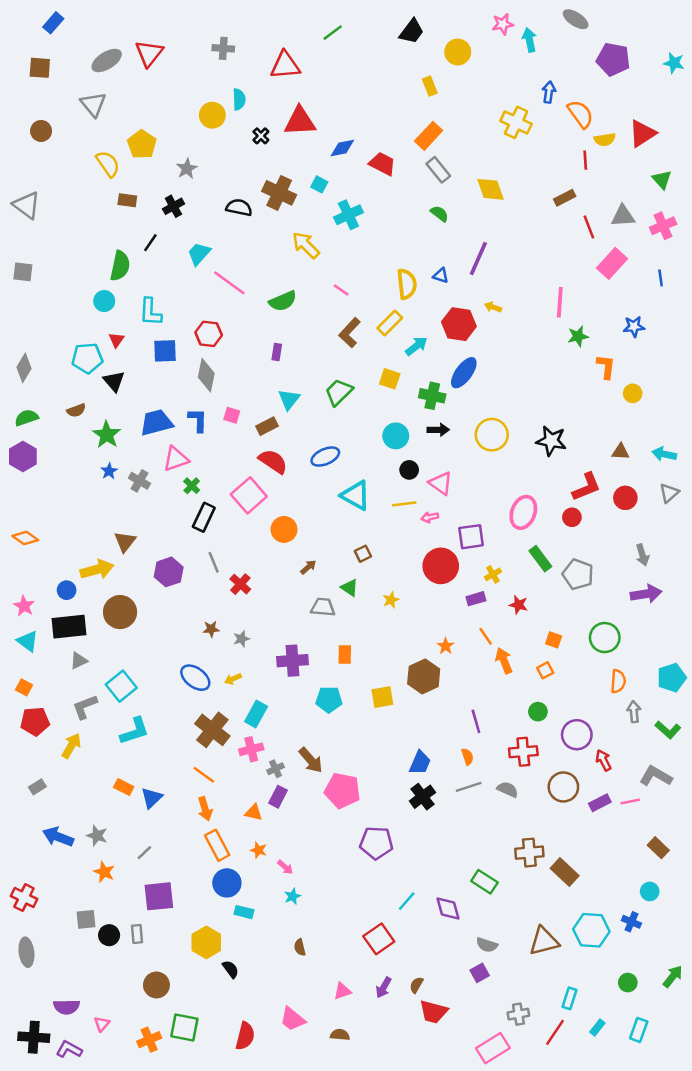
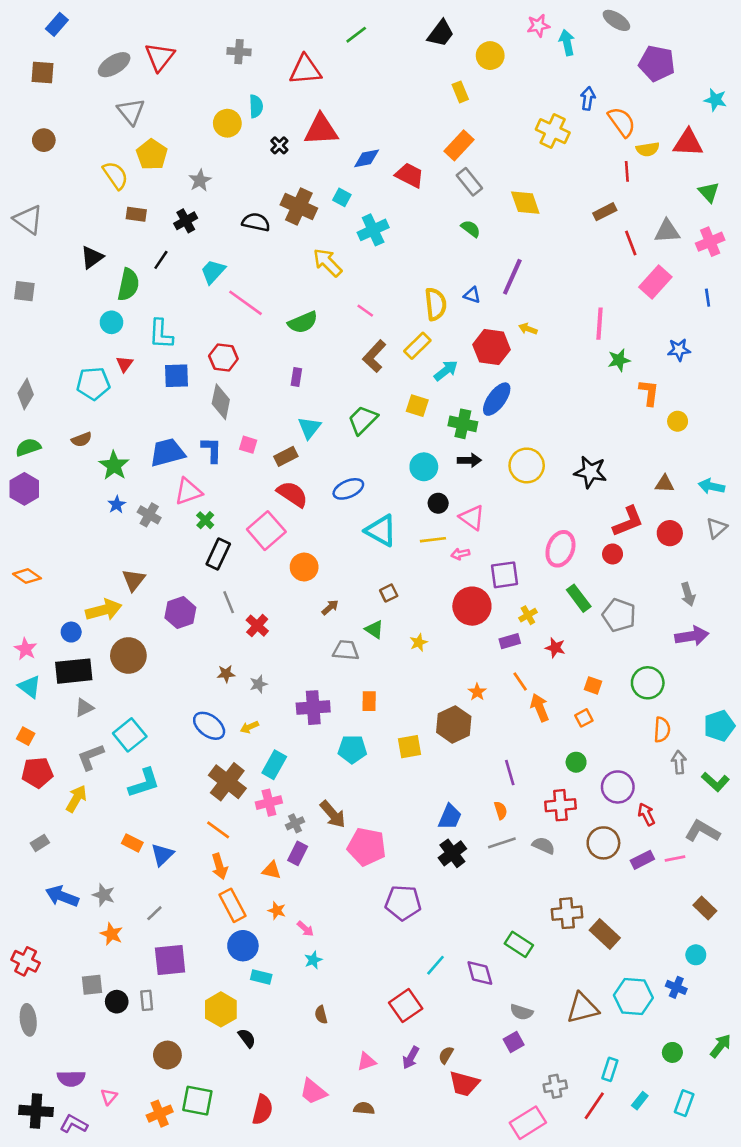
cyan star: (674, 63) -> (715, 100), moved
gray triangle: (93, 104) -> (131, 112), moved
red triangle: (642, 133) -> (688, 143), turned 36
black triangle: (114, 381) -> (92, 257), moved, turned 35

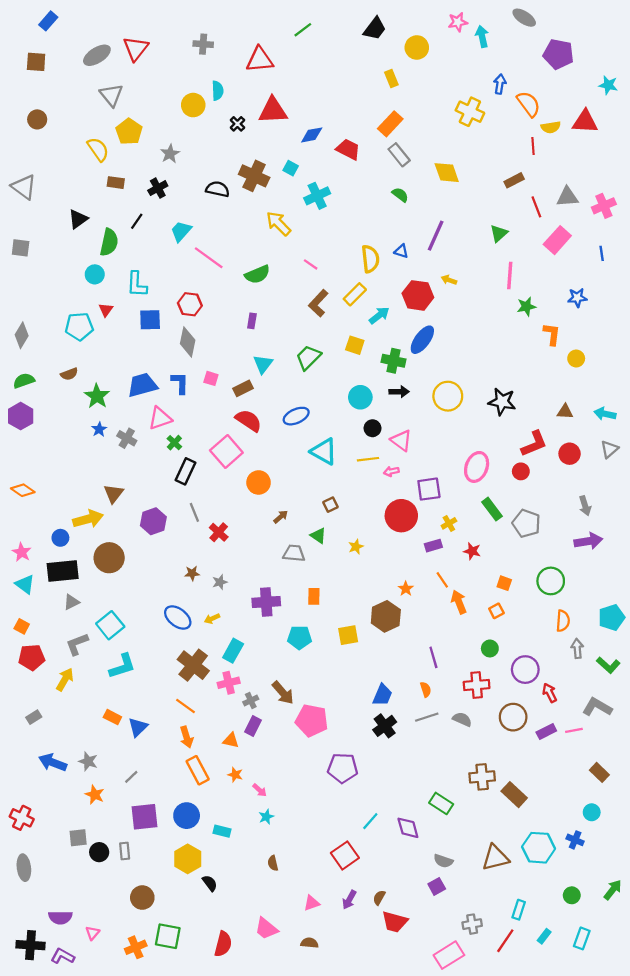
green triangle: (709, 192) -> (499, 233), moved, turned 30
blue circle: (243, 946) -> (187, 816), moved

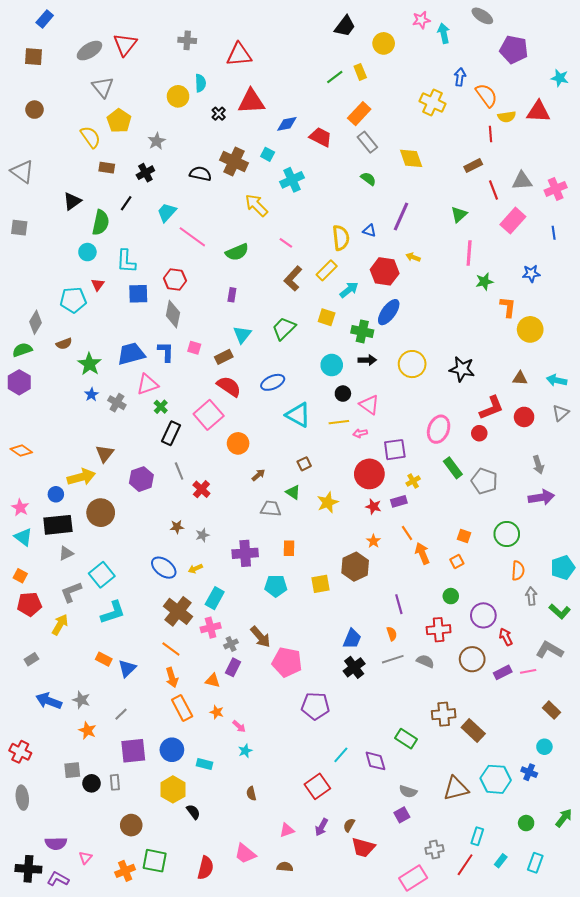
green line: (303, 30) -> (335, 77), moved
gray diamond: (22, 335) -> (36, 322), moved
yellow circle: (576, 359) -> (530, 329), size x1.6
yellow star: (356, 547) -> (328, 502), size x1.5
red star: (472, 551) -> (373, 507), moved

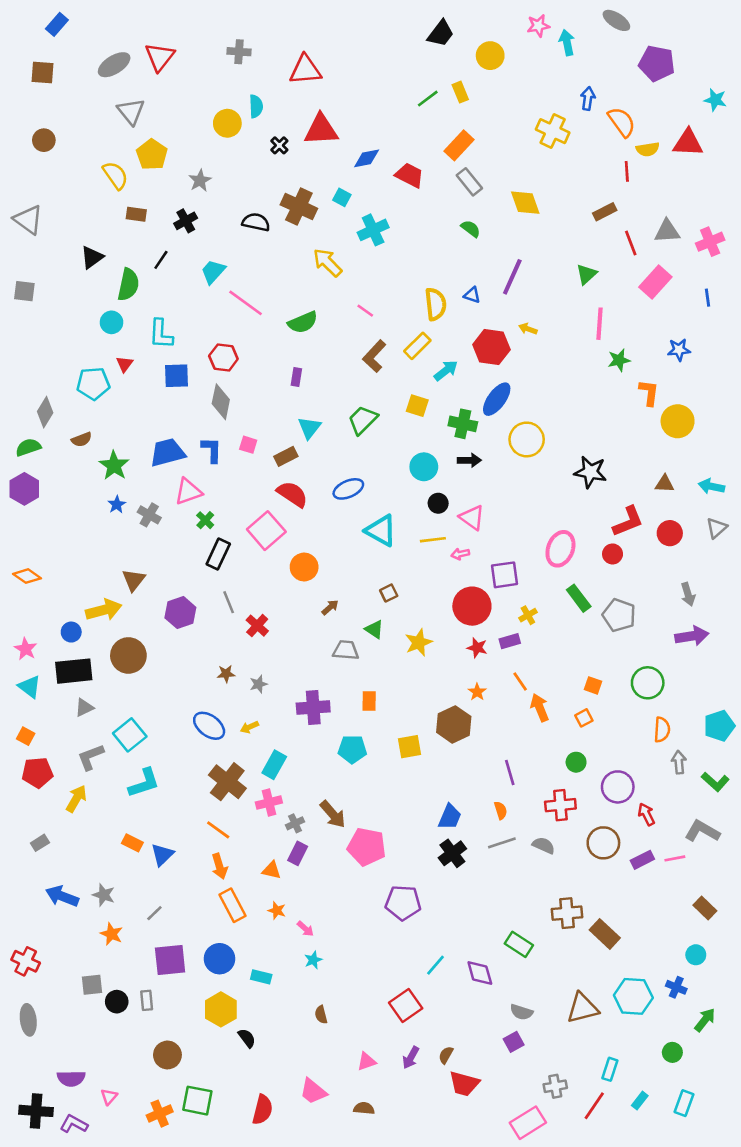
yellow circle: (412, 364) -> (527, 439), moved
green arrow: (564, 818) -> (705, 1020), moved

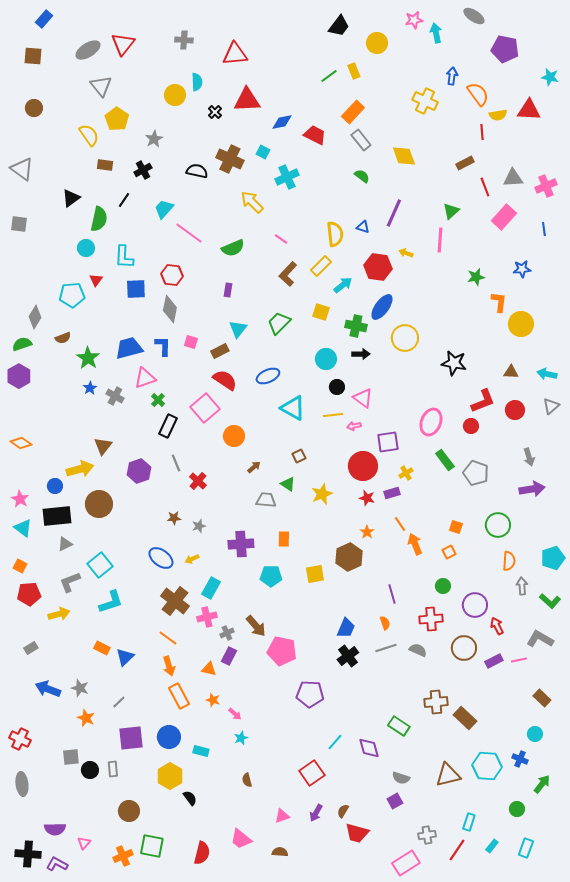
pink line: (599, 324) -> (440, 240), moved
yellow arrow: (76, 799) -> (59, 614), turned 45

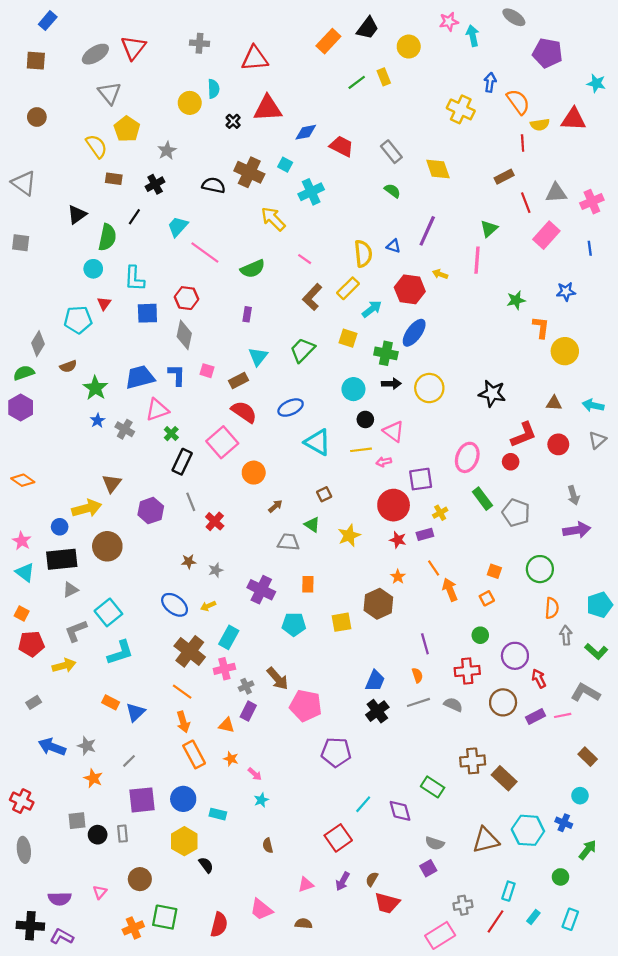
orange rectangle: (353, 112) -> (328, 41), moved
yellow circle: (405, 338) -> (429, 388), moved
purple cross: (241, 544) -> (261, 590), turned 30
pink triangle: (84, 843) -> (100, 892), moved

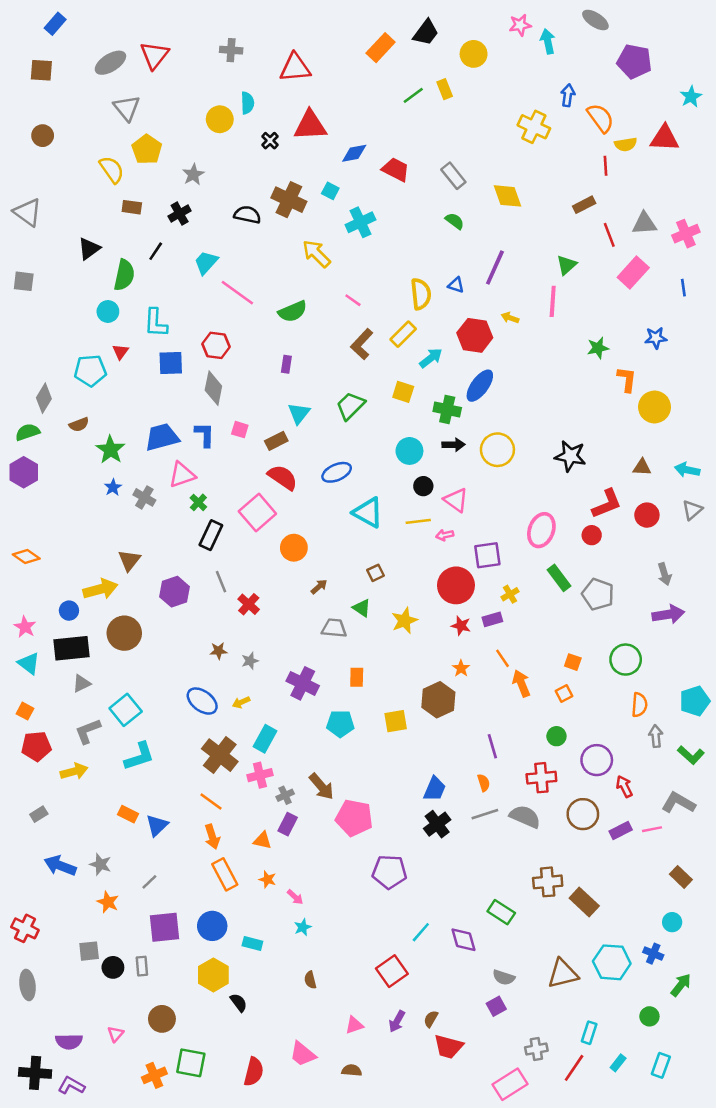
cyan star: (596, 83) -> (691, 97), turned 30
gray semicircle: (453, 705) -> (525, 817), size x1.4

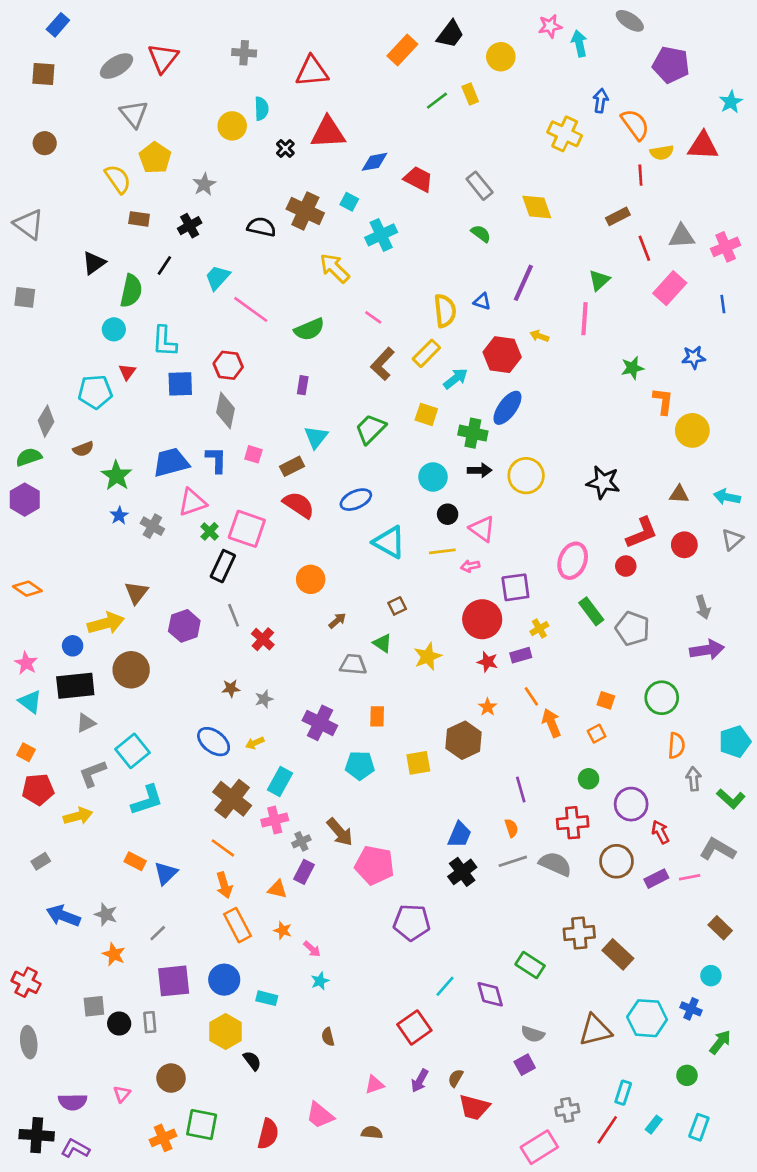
pink square: (257, 513) -> (247, 529), moved, turned -30

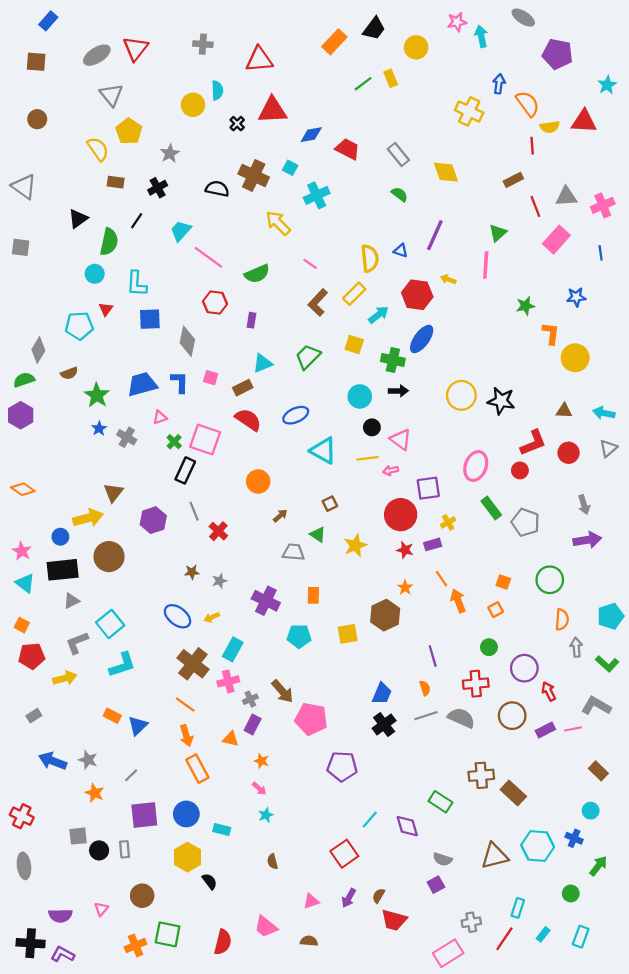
red hexagon: (228, 365) -> (215, 303), moved
cyan triangle: (316, 437) -> (263, 363), turned 30
yellow circle: (526, 476) -> (461, 395), moved
pink triangle: (192, 502) -> (160, 417), size x0.6
orange star: (283, 930) -> (261, 761), moved

